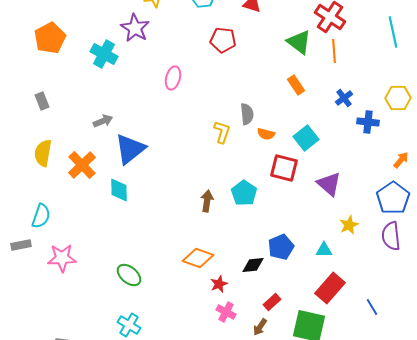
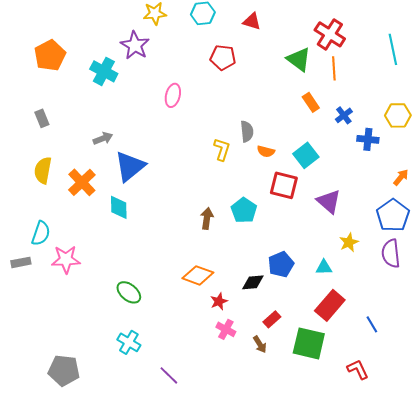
orange rectangle: (296, 85) -> (311, 102), moved
pink star: (62, 258) -> (66, 259), moved
brown arrow: (260, 327) -> (260, 344), turned -66

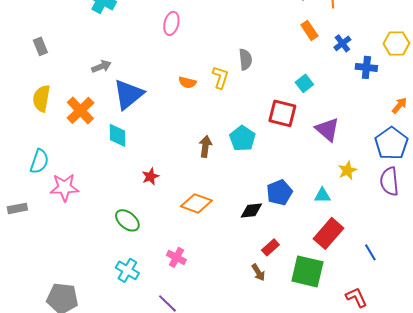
orange semicircle: (266, 151) -> (187, 82), moved
cyan square: (306, 155) -> (304, 83), size x0.7
gray rectangle: (21, 262) -> (17, 208), moved
red star: (219, 301) -> (150, 176), moved
pink cross: (226, 329) -> (176, 257), moved

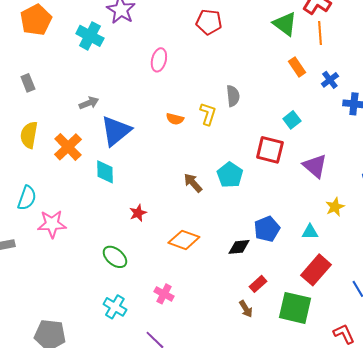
brown arrow: (205, 146) -> (193, 183), turned -50

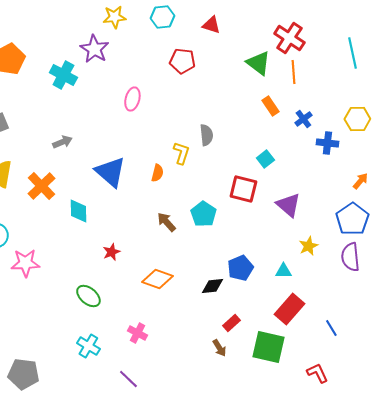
orange semicircle: (175, 119) -> (157, 173), moved, turned -90
blue triangle: (116, 131) -> (110, 172), moved, turned -40

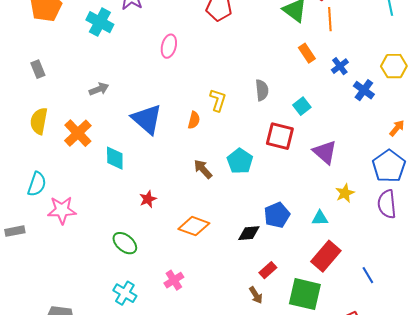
gray semicircle: (206, 135) -> (262, 90), moved
blue cross: (327, 143) -> (364, 90), turned 30
pink cross: (137, 333) -> (174, 280), turned 30

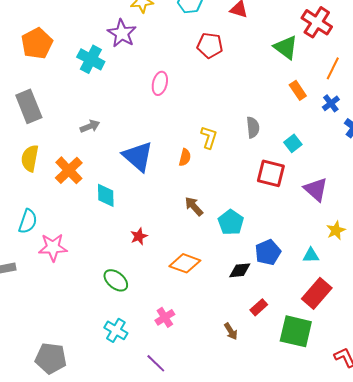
orange line: (330, 19) -> (333, 68), moved, turned 30
gray rectangle: (38, 69) -> (29, 106), size x1.8
cyan pentagon: (240, 161) -> (231, 222), moved
brown arrow: (256, 295) -> (231, 331), moved

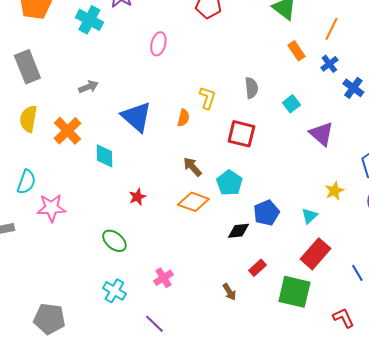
red square: (271, 173) -> (241, 134), moved
purple triangle: (316, 189) -> (321, 134), moved
cyan triangle: (311, 255) -> (309, 216), turned -42
orange diamond: (185, 263) -> (193, 202), moved

